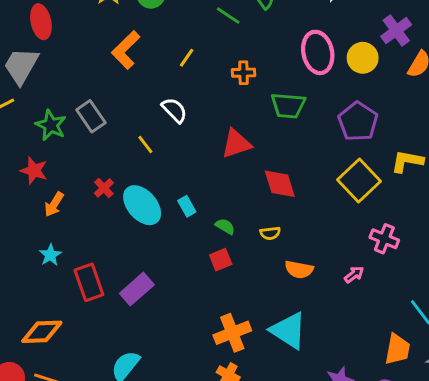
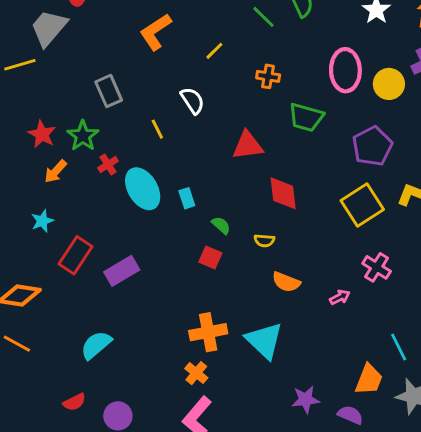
green star: (51, 125) -> (83, 136), moved
red square: (221, 260) -> (210, 258), turned 35
red rectangle: (89, 282) -> (75, 255), turned 42

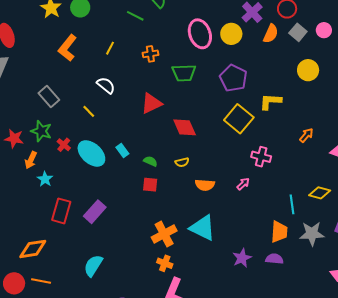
cyan star: (42, 221) -> (45, 179), moved
cyan line: (399, 347) -> (292, 204), turned 36

